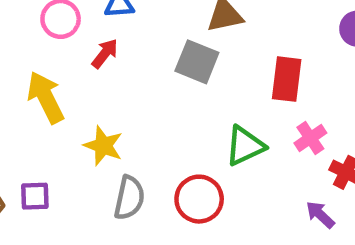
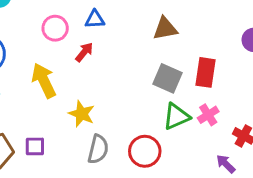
gray square: (197, 62) -> (168, 78), moved
pink cross: (310, 138) -> (208, 115), moved

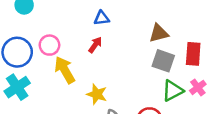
pink circle: (55, 28) -> (49, 45), moved
brown triangle: (165, 28) -> (159, 33), moved

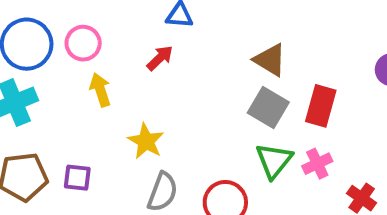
brown triangle: (159, 33) -> (270, 60), turned 35
yellow arrow: (65, 70) -> (100, 90), size x0.7
green triangle: (173, 91) -> (274, 161), turned -35

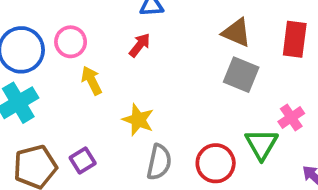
red rectangle: (321, 106) -> (295, 39), moved
green triangle: (274, 161) -> (262, 144), moved
purple square: (77, 178) -> (83, 160), turned -30

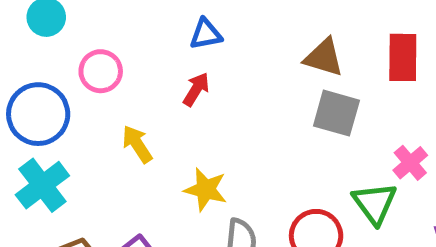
pink circle: (71, 42) -> (101, 71), moved

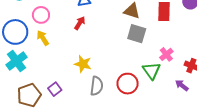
yellow arrow: (137, 144) -> (43, 38), moved

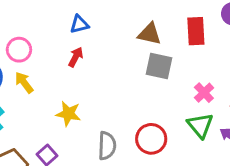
yellow star: (83, 64) -> (68, 114), moved
green triangle: (152, 71) -> (200, 125), moved

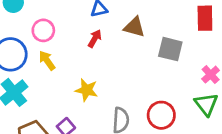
brown triangle: (150, 34) -> (134, 27), moved

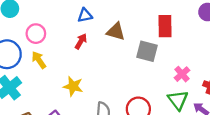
red rectangle: (205, 18) -> (165, 26), moved

